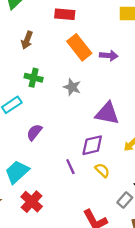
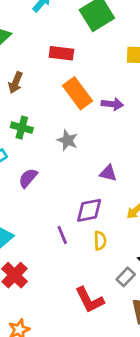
purple triangle: (107, 113) -> (108, 173), size x0.6
purple semicircle: (34, 132) -> (28, 178), moved
yellow semicircle: (102, 170) -> (100, 241), turned 42

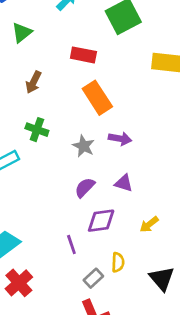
purple arrow: (112, 104) -> (120, 139), moved
purple semicircle: (28, 178) -> (85, 187), moved
yellow semicircle: (100, 241) -> (118, 262), moved
gray rectangle: (126, 277) -> (93, 278), moved

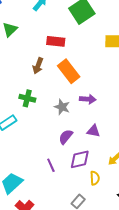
brown arrow: (34, 82) -> (38, 66), moved
purple line: (71, 244) -> (51, 165), moved
yellow semicircle: (118, 262) -> (95, 178), moved

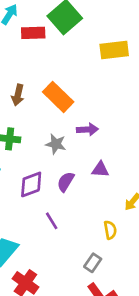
red rectangle: (56, 41) -> (33, 33), moved
purple diamond: (80, 159) -> (31, 184), moved

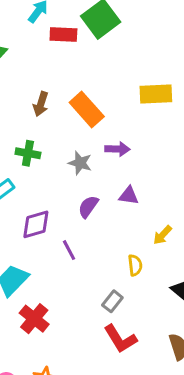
yellow rectangle: (114, 50) -> (156, 94), moved
purple diamond: (31, 184) -> (36, 224), moved

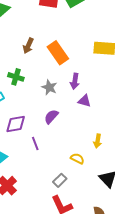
purple arrow: (117, 149) -> (75, 81), turned 91
purple triangle: (129, 196) -> (84, 101), moved
yellow arrow: (163, 235) -> (98, 141), turned -40
yellow semicircle: (135, 265) -> (77, 159), turned -64

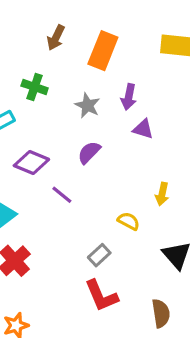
orange rectangle: (58, 53) -> (103, 51), turned 55
purple diamond: (16, 124) -> (31, 162), turned 30
purple line: (35, 143) -> (62, 195), turned -32

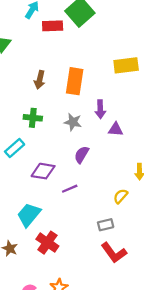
purple line: (62, 195) -> (70, 189), turned -49
yellow semicircle: (129, 221) -> (121, 196), turned -63
gray rectangle: (99, 255) -> (106, 225), turned 42

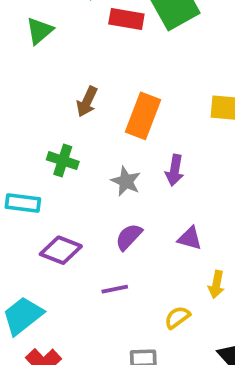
purple triangle: (116, 129) -> (190, 238), moved
cyan rectangle: (15, 148) -> (23, 203), turned 36
purple line: (70, 189) -> (115, 289), moved

